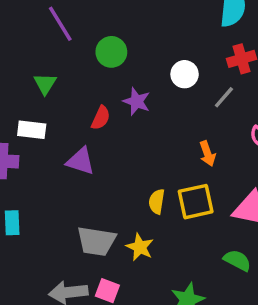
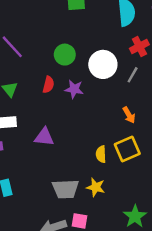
green circle: (111, 52) -> (65, 55), moved
white circle: (185, 74) -> (103, 64), size x1.5
red semicircle: (101, 118) -> (48, 85), moved

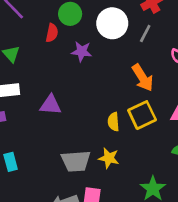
red semicircle: (48, 85) -> (52, 33), moved
orange arrow: (129, 115) -> (143, 78), size x1.5

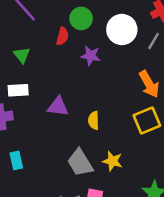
yellow semicircle: (113, 122) -> (94, 120), moved
gray trapezoid: (76, 161) -> (80, 163), turned 60

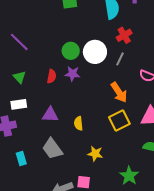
green circle: (81, 18) -> (71, 51), moved
red semicircle: (62, 36) -> (52, 76), moved
gray trapezoid: (80, 163) -> (52, 149), moved

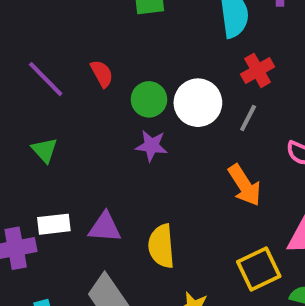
red semicircle: (52, 76) -> (102, 74), moved, turned -40
white rectangle: (19, 104) -> (54, 224), moved
yellow square: (119, 120) -> (259, 269), moved
yellow semicircle: (78, 123) -> (161, 246), size x1.5

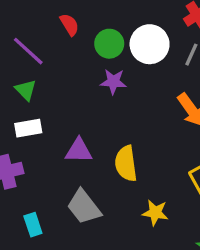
purple line: (46, 79) -> (28, 51), moved
white rectangle: (54, 224) -> (28, 128), moved

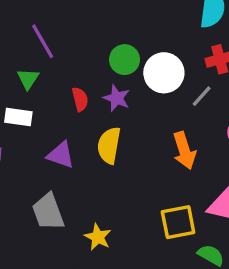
red semicircle: (69, 25) -> (80, 99), moved
yellow semicircle: (126, 164) -> (109, 145), moved
yellow star: (155, 213) -> (98, 237), moved

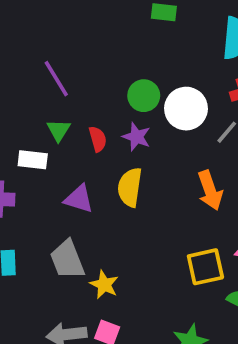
green triangle: (28, 79) -> (59, 130), moved
yellow star: (98, 237) -> (104, 285), moved

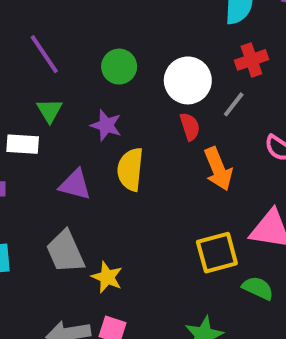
green circle: (144, 96) -> (119, 67), moved
purple star: (136, 137) -> (106, 125), moved
red semicircle: (98, 139) -> (190, 127), moved

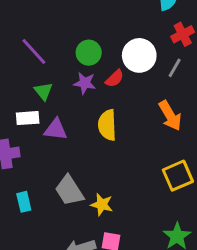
purple star: (106, 125) -> (85, 83), moved
red semicircle: (190, 127) -> (115, 78), moved, turned 72
purple triangle: (75, 185) -> (56, 129), moved

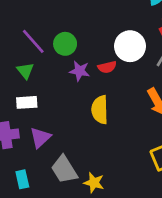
green circle: (89, 53) -> (65, 44), moved
red semicircle: (115, 78) -> (107, 67), turned 30
green triangle: (43, 91) -> (25, 71), moved
purple triangle: (56, 129) -> (40, 138), moved, turned -50

